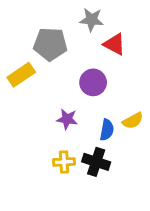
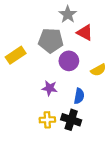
gray star: (92, 20) -> (68, 14), turned 30
gray pentagon: (50, 44) -> (51, 40), moved
yellow semicircle: (133, 121) -> (98, 70), moved

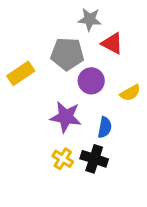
gray star: (68, 14) -> (90, 19), turned -30
purple star: (50, 88) -> (66, 117), size x1.5
yellow cross: (47, 120) -> (63, 159), turned 35

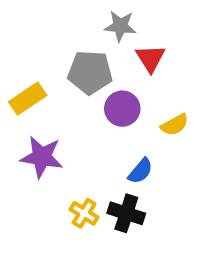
red triangle: (112, 43) -> (150, 58), turned 30
purple star: (66, 117) -> (42, 157), moved
blue semicircle: (105, 127) -> (140, 171), turned 30

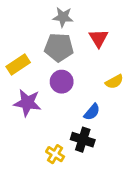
gray star: (120, 26) -> (63, 17), moved
purple circle: (122, 109) -> (62, 82), moved
yellow cross: (84, 213) -> (55, 154), moved

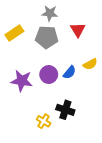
yellow rectangle: (18, 65) -> (14, 33), moved
purple circle: (62, 82) -> (49, 75), moved
blue semicircle: (92, 112) -> (69, 72), moved

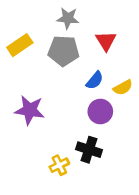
blue semicircle: (69, 72) -> (95, 80), moved
purple circle: (49, 75) -> (100, 111), moved
yellow cross: (44, 121) -> (59, 165), turned 32

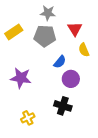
blue semicircle: (95, 80) -> (60, 62), moved
yellow semicircle: (123, 87) -> (84, 50), moved, turned 96
yellow cross: (59, 165) -> (28, 118), moved

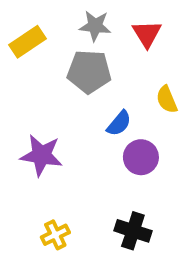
red triangle: (75, 29) -> (147, 34), moved
yellow rectangle: (14, 32) -> (27, 42), moved
black cross: (63, 106) -> (133, 231), moved

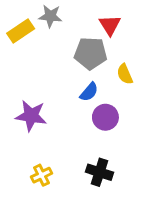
gray star: (95, 26) -> (50, 16), moved
gray pentagon: (89, 72) -> (91, 53), moved

